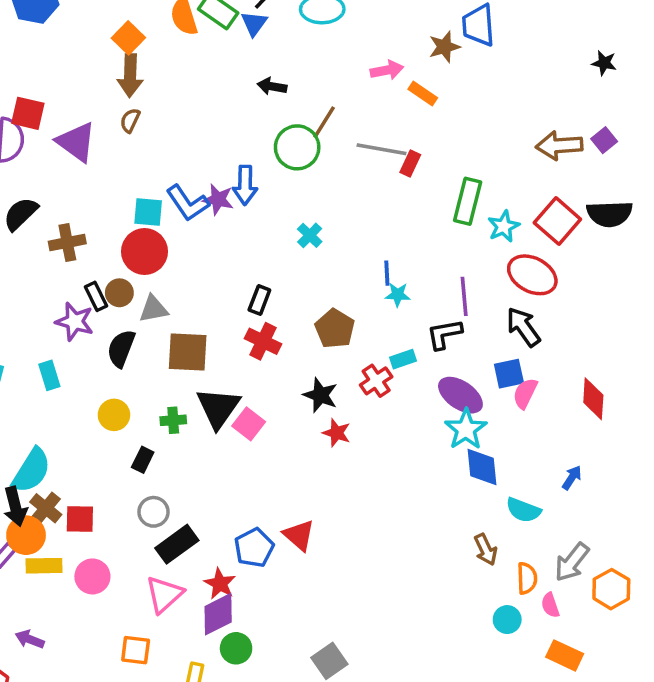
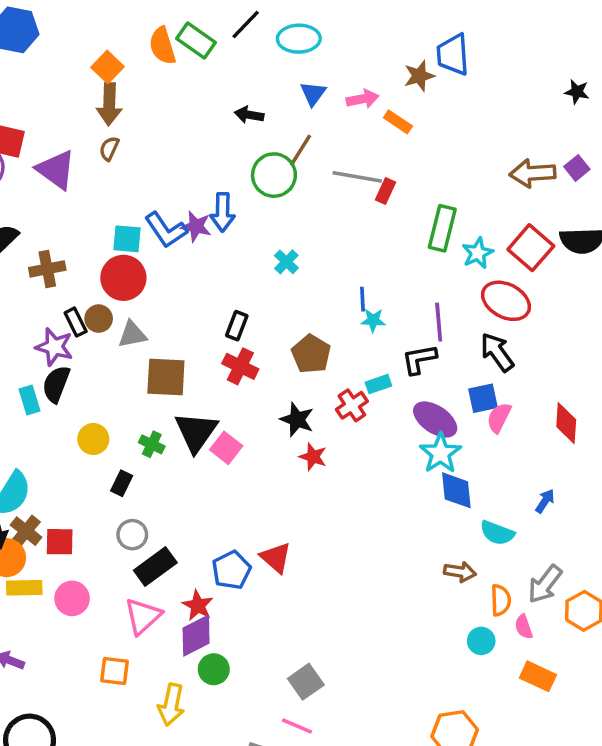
blue triangle: (254, 23) -> (313, 94), moved
black semicircle: (121, 348) -> (56, 384), moved
green cross: (173, 420) -> (152, 444), turned 30
brown arrow: (486, 550) -> (460, 572), turned -56

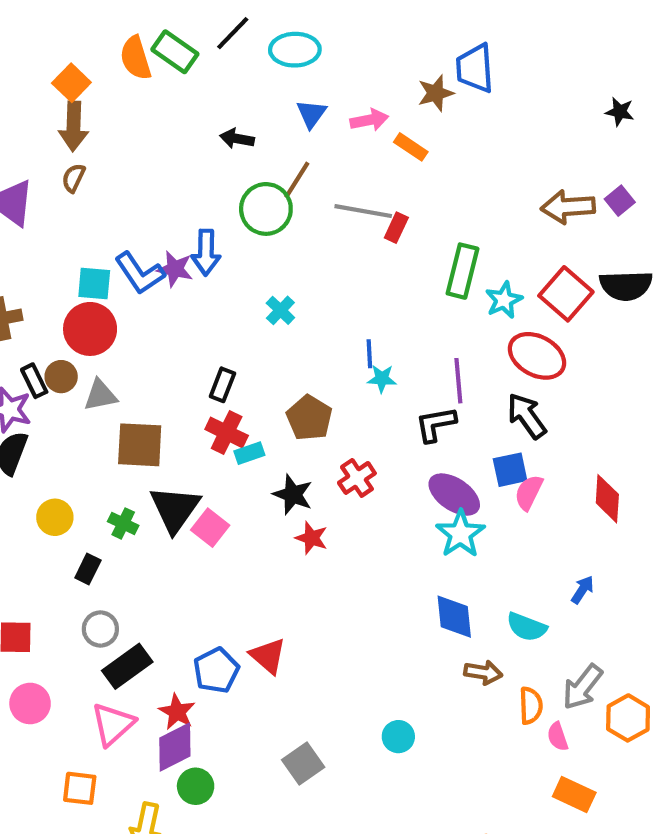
cyan rectangle: (378, 384) -> (249, 453), moved
blue diamond: (456, 490) -> (454, 617), moved
cyan circle: (481, 641) -> (398, 737), moved
gray square: (306, 682) -> (303, 763), moved

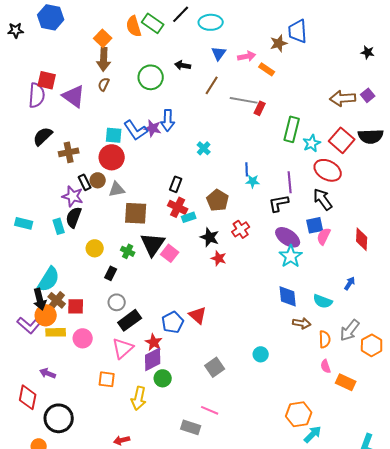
green circle: (266, 209) -> (151, 77), moved
pink semicircle: (558, 737) -> (326, 366), moved

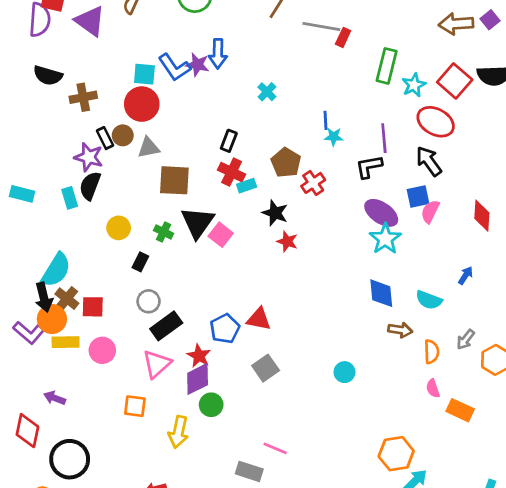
black semicircle: (43, 136) -> (48, 75), turned -120
red cross: (241, 229) -> (313, 183), moved
red triangle: (198, 315) -> (259, 319), turned -30
gray arrow: (350, 330) -> (466, 339), size x0.7
gray square: (215, 367) -> (266, 368), moved

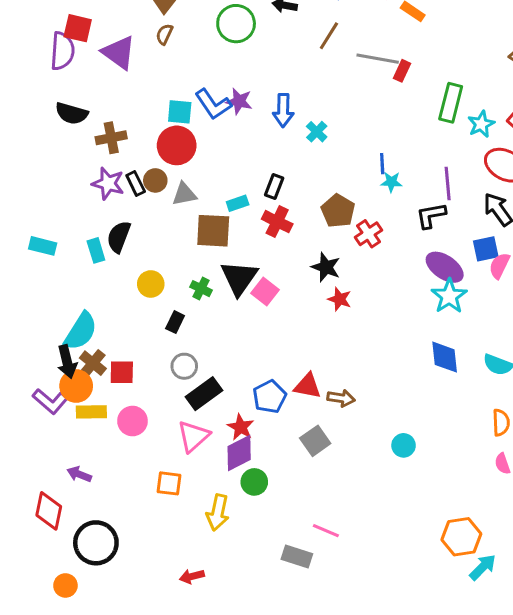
blue arrow: (218, 54) -> (283, 110), moved
purple star: (89, 157) -> (108, 183), moved
cyan rectangle: (247, 186) -> (238, 203), moved
brown arrow: (400, 330) -> (341, 398), moved

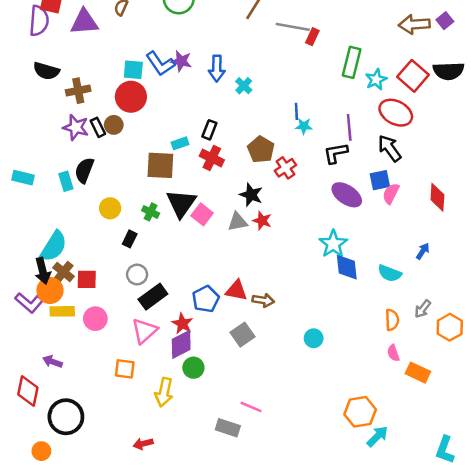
purple triangle: (119, 53) -> (84, 22), turned -40
gray triangle: (184, 194) -> (238, 222), moved
cyan star: (449, 296) -> (333, 244), moved

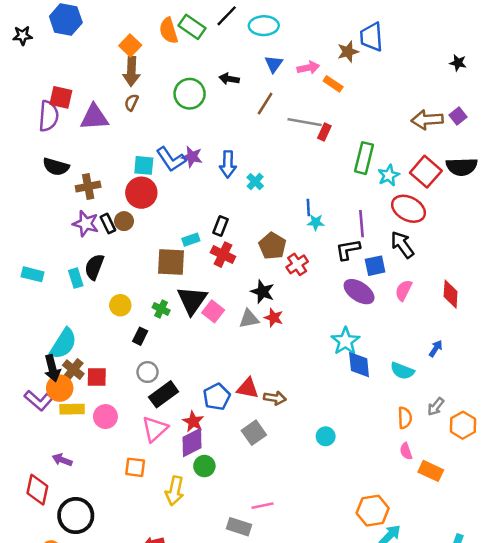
blue square: (380, 180) -> (375, 266), moved
pink line: (251, 407) -> (263, 506), turned -35

